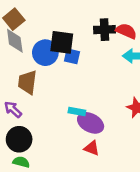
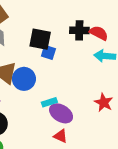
blue circle: (45, 53) -> (24, 79), moved
cyan rectangle: (77, 111) -> (49, 102), turned -32

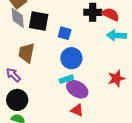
black square: (40, 39) -> (39, 21), moved
blue circle: (24, 79) -> (71, 58), moved
red star: (104, 102) -> (116, 78), turned 30

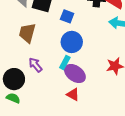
purple arrow: (13, 75) -> (35, 65), moved
cyan rectangle: (66, 79) -> (65, 63), turned -48

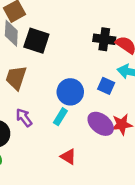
blue square: (67, 16) -> (106, 86), moved
purple ellipse: (75, 74) -> (101, 124), moved

